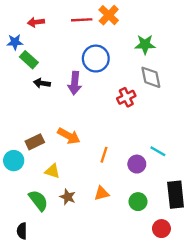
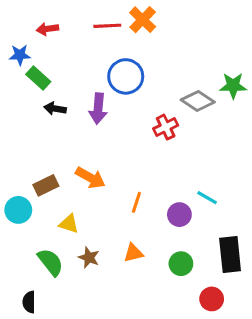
green star: (145, 44) -> (233, 86), moved
gray diamond: (151, 77) -> (198, 101), turned -45

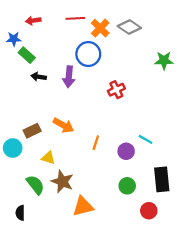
orange cross: (143, 20) -> (100, 28), moved
gray diamond: (198, 101) -> (129, 27), moved
orange triangle: (133, 253) -> (83, 206), moved, size x1.5
brown star: (89, 258) -> (62, 182), size x1.5

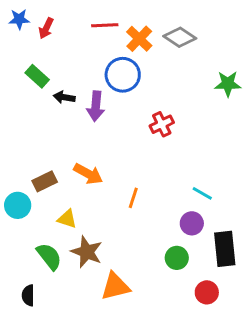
red arrow: (33, 21) -> (46, 28), turned -56
blue star: (14, 39) -> (19, 19), moved
black arrow: (39, 77) -> (64, 97), moved
purple circle: (126, 151) -> (192, 223), moved

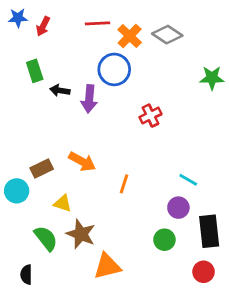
green rectangle: (37, 76) -> (35, 71), turned 30
red circle: (207, 292) -> (204, 272), moved

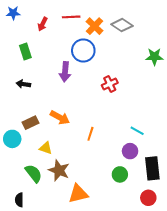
red arrow: (43, 26) -> (43, 24), moved
black arrow: (60, 90) -> (23, 84), moved

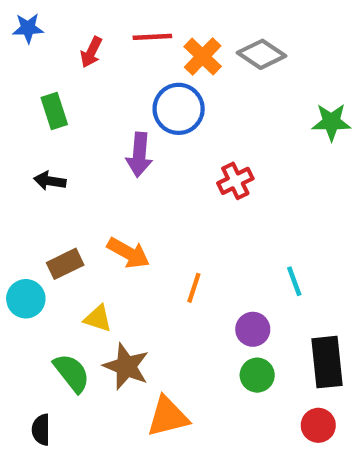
cyan line: (137, 131) -> (294, 281), turned 40
purple circle: (130, 151) -> (253, 329), moved

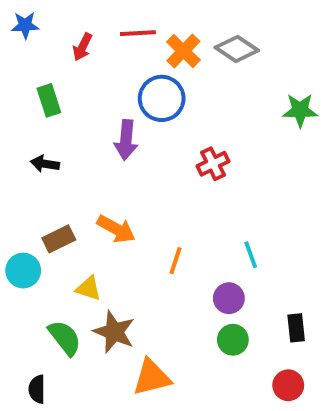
cyan line: (294, 281) -> (251, 255), moved
black rectangle: (327, 362) -> (296, 328), size x0.6

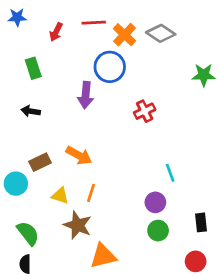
orange line: (175, 261) -> (91, 193), moved
green semicircle: (65, 338) -> (28, 233), moved

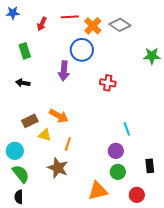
red cross: (145, 111) -> (108, 83), turned 35
cyan circle: (16, 184) -> (15, 151), moved
yellow triangle: (60, 196) -> (45, 135), moved
orange triangle: (103, 256) -> (98, 191), moved
red circle: (196, 261) -> (137, 195), moved

